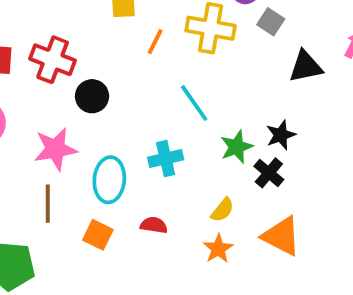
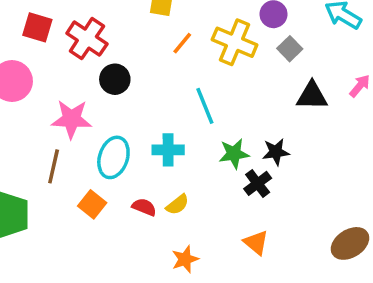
yellow semicircle: (222, 210) -> (177, 205), moved
orange triangle: (281, 236) -> (256, 243), size x0.7
orange star: (218, 249) -> (185, 259), moved

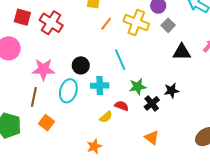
black circle: (115, 79) -> (81, 65), moved
black star: (276, 152) -> (171, 91), moved
orange square: (92, 204) -> (47, 123), moved
red semicircle: (144, 207) -> (122, 106), moved
orange star: (185, 259) -> (94, 146), moved

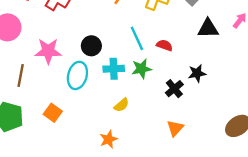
green star: (138, 87) -> (141, 69), moved
brown line: (34, 97) -> (21, 75), moved
red semicircle: (122, 106) -> (164, 45), moved
orange triangle: (152, 138) -> (175, 128), turned 35

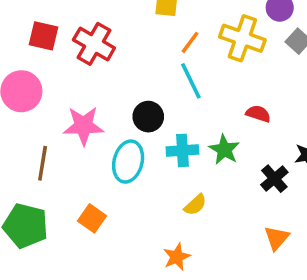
cyan line: (137, 38) -> (191, 81), moved
green star: (141, 69) -> (224, 150), turned -30

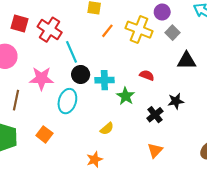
cyan line: (191, 81) -> (71, 52), moved
cyan cross: (182, 150) -> (104, 80), moved

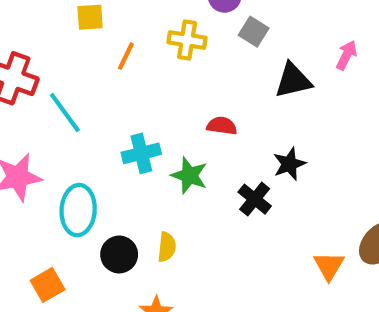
yellow cross: (139, 30) -> (187, 40), size x0.7
black circle: (81, 74) -> (119, 254), moved
yellow semicircle: (107, 129) -> (167, 247), turned -32
orange square: (44, 134) -> (48, 285), turned 35
orange triangle: (155, 150) -> (329, 266), moved

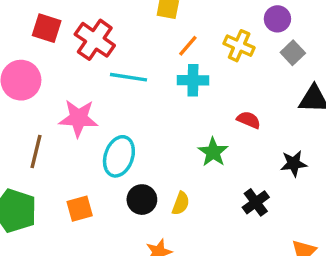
cyan line: (65, 112) -> (129, 77), turned -60
cyan cross: (141, 153) -> (193, 80), moved
black cross: (255, 199) -> (256, 202), moved

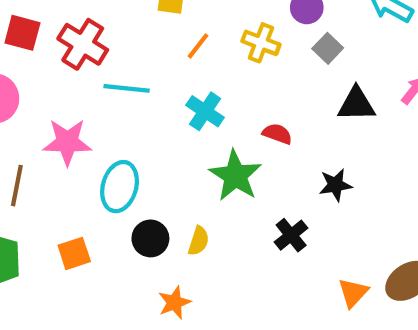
cyan cross: (193, 80) -> (205, 111), moved, turned 36
green star: (213, 152) -> (235, 176), size x1.4

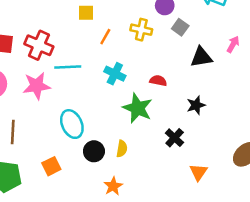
pink star: (67, 142) -> (37, 86), moved
cyan ellipse: (120, 187) -> (72, 124), turned -32
orange triangle: (353, 293) -> (198, 172), moved

